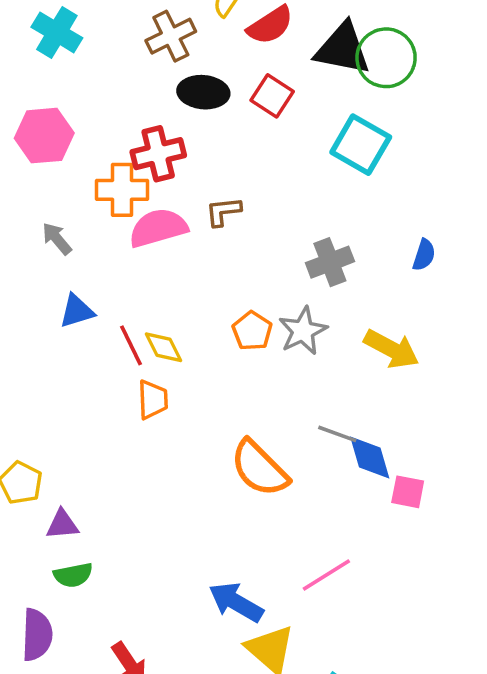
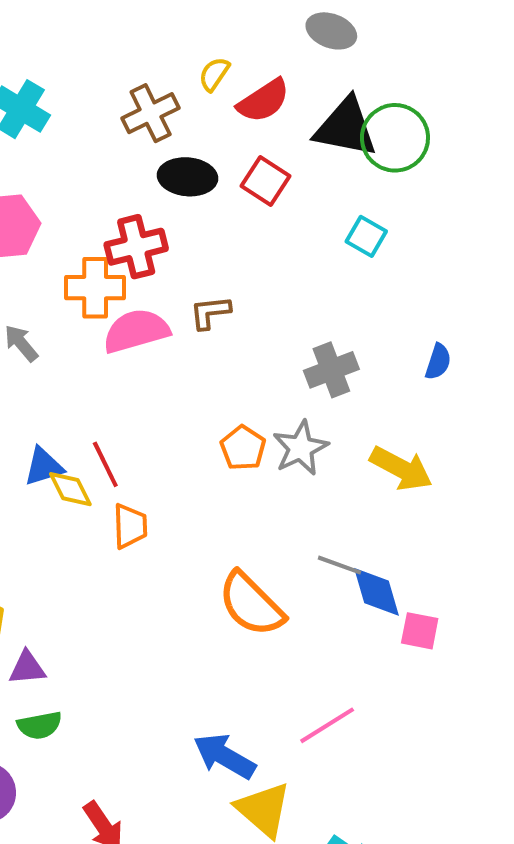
cyan square: (361, 145) -> (366, 236), size x0.6
blue triangle: (77, 311) -> (44, 466), moved
yellow diamond: (164, 347) -> (70, 489), moved

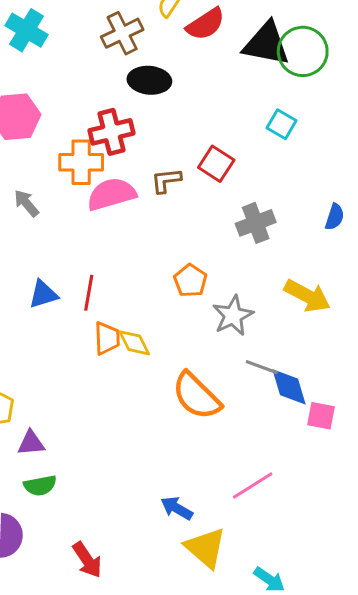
red square: (266, 181) -> (216, 164), moved
gray star: (300, 448) -> (233, 316), moved
red line: (105, 464) -> (89, 293), turned 36
yellow diamond: (70, 489) -> (134, 343), moved
blue arrow: (224, 756) -> (177, 508), size x0.7

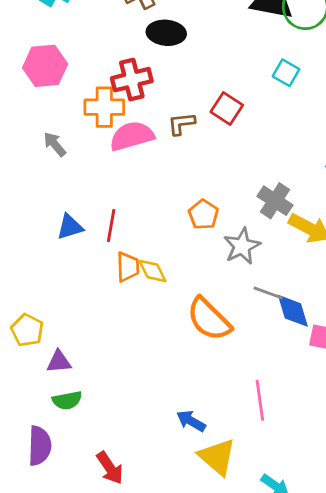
gray cross: (256, 223) -> (275, 201), moved, turned -36
pink line: (253, 486) -> (260, 400), turned -66

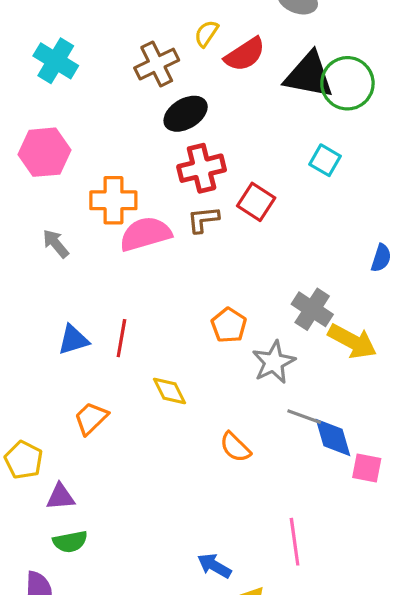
black ellipse: (166, 33) -> (186, 114), turned -36
red cross: (132, 80) -> (202, 168), moved
orange trapezoid: (128, 267) -> (91, 418), moved, turned -132
orange semicircle: (209, 319) -> (235, 447), size x0.6

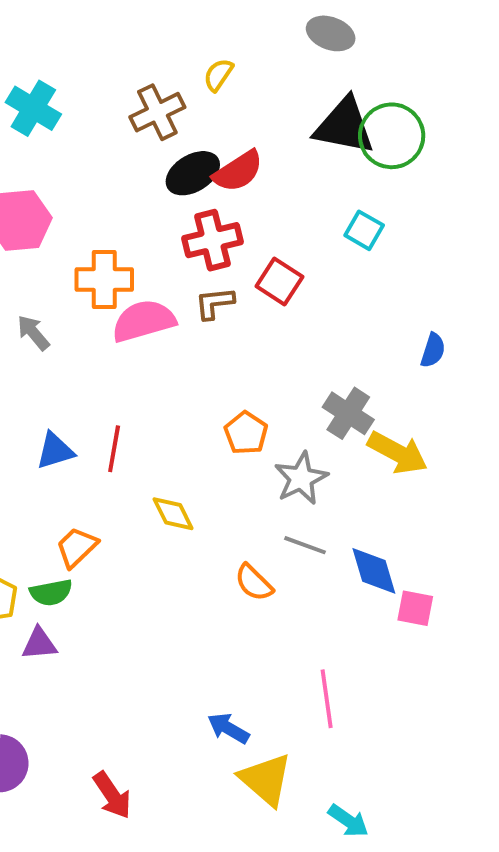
red semicircle: (245, 54) -> (238, 171), moved
gray line: (304, 417) -> (305, 545), moved
green semicircle: (70, 542) -> (51, 592), moved

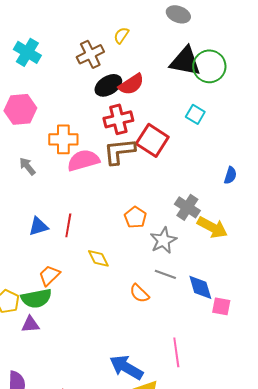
red square: (279, 281) -> (152, 140), size x1.4
brown L-shape: (214, 303) -> (119, 151), size x1.6
green semicircle: (51, 592) -> (36, 298), size x1.4
blue arrow: (228, 728) -> (126, 367), size x1.6

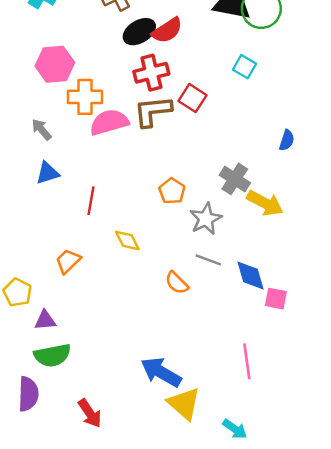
pink hexagon: (20, 109) -> (55, 64), moved
red square: (152, 140) -> (192, 98), size x0.7
blue triangle: (38, 226) -> (48, 173), moved
green semicircle: (36, 298) -> (52, 355), moved
pink line: (176, 352) -> (247, 361), moved

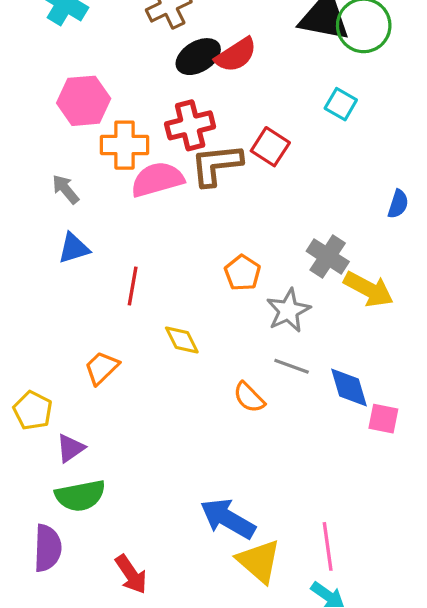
red cross: (151, 73) -> (190, 125), moved
purple triangle: (45, 320) -> (70, 448), turned -30
pink line: (247, 361) -> (328, 546), moved

